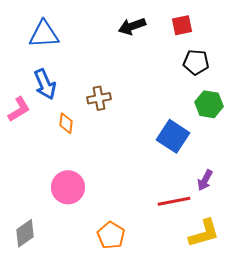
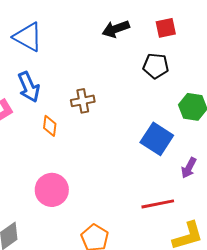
blue triangle: (44, 34) -> (28, 37), turned 32
black pentagon: (196, 62) -> (156, 66), moved
purple arrow: (205, 180) -> (189, 168), moved

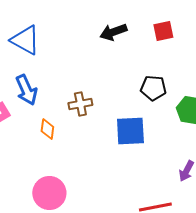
black pentagon: (156, 66) -> (153, 88), moved
blue square: (157, 139) -> (130, 131), moved, turned -36

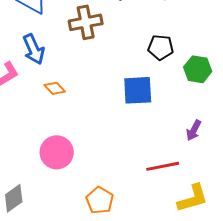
brown cross: (80, 104) -> (86, 22), moved, size x1.4
orange diamond: (47, 129) -> (55, 88), turned -50

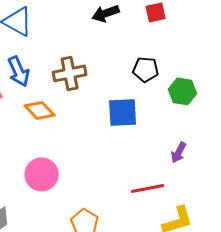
brown cross: (86, 22) -> (70, 73), moved
orange diamond: (55, 88) -> (40, 110), size x1.4

